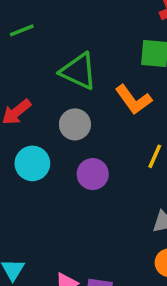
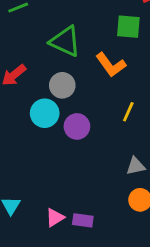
cyan circle: (32, 163) -> (45, 113), moved

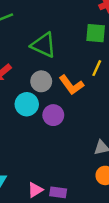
orange L-shape: (111, 65) -> (71, 85), moved
yellow line: (128, 112) -> (97, 68), moved

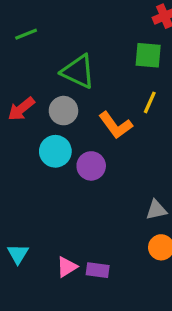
gray circle: (41, 81) -> (63, 111), moved

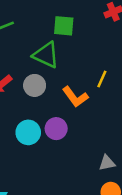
green square: (148, 55) -> (64, 26), moved
cyan circle: (55, 151) -> (28, 132), moved

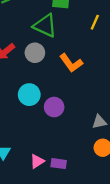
yellow line: (102, 79) -> (95, 22), moved
purple circle: (56, 129) -> (54, 107), moved

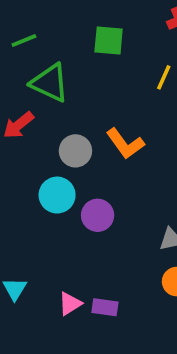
green triangle: (45, 26) -> (50, 83), moved
gray circle: (35, 53) -> (75, 151), moved

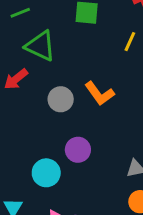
cyan circle: (57, 195) -> (46, 173), moved

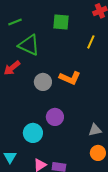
orange L-shape: (100, 93) -> (70, 78), turned -30

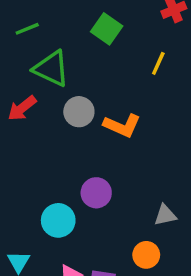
green square: (61, 22) -> (107, 29), turned 30
gray circle: (43, 82) -> (79, 112), moved
orange circle: (98, 153) -> (146, 255), moved

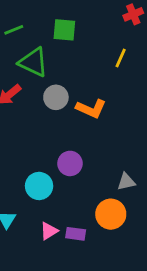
green square: (107, 29) -> (64, 30), moved, turned -30
orange circle: (146, 255) -> (111, 214), size x1.4

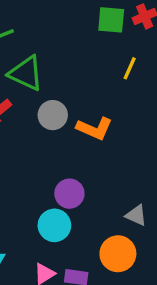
green square: (64, 30) -> (111, 20), moved
gray triangle: (126, 182) -> (136, 215), turned 36
cyan circle: (39, 186) -> (54, 225), moved

